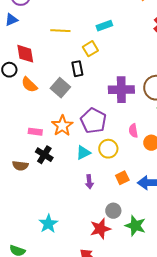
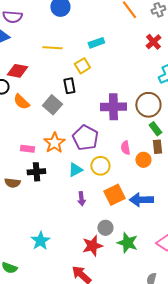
red diamond: (25, 54) -> (17, 71), turned -70
black cross: (44, 155) -> (36, 172), turned -36
orange square: (122, 178) -> (114, 195), size x1.5

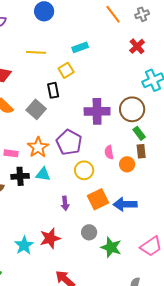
cyan triangle: (75, 170) -> (43, 174), moved, turned 35
red star: (92, 246) -> (50, 238), moved

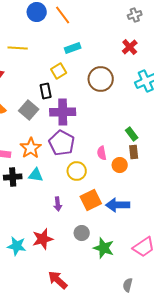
orange line: (113, 14) -> (63, 15), moved
yellow line: (36, 52) -> (18, 48), moved
brown circle: (132, 109) -> (101, 79), moved
purple cross: (97, 111) -> (63, 112), moved
cyan star: (24, 245) -> (17, 246), turned -30

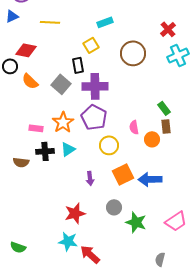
red cross: (130, 47) -> (168, 29), moved
cyan triangle: (36, 175) -> (68, 149), turned -42
cyan star: (17, 246) -> (68, 241), moved

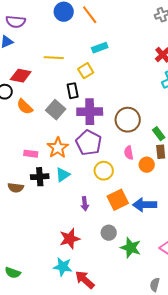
yellow line: (50, 22) -> (54, 58), moved
brown circle: (133, 53) -> (128, 120), moved

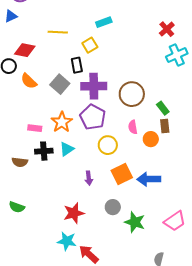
green semicircle: (13, 273) -> (17, 207), moved

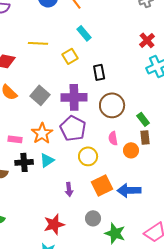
cyan rectangle: (104, 22) -> (84, 33), turned 70
black rectangle: (77, 65) -> (99, 72), moved

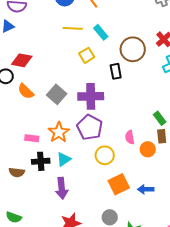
yellow line: (38, 43) -> (73, 28), moved
brown circle: (112, 105) -> (133, 49), moved
purple arrow: (69, 189) -> (62, 188), moved, size x1.5
blue arrow: (129, 190) -> (146, 189), size x0.7

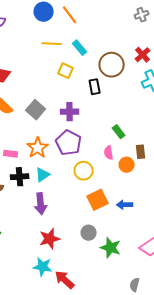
yellow square: (87, 55) -> (66, 71), turned -35
purple cross: (91, 96) -> (70, 112), size x0.7
green rectangle: (160, 118) -> (119, 132), moved

